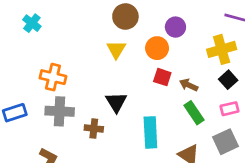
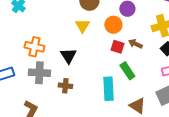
brown arrow: (189, 85) -> (135, 44), moved
black triangle: (116, 102) -> (68, 56), moved
green rectangle: (194, 113) -> (127, 71), moved

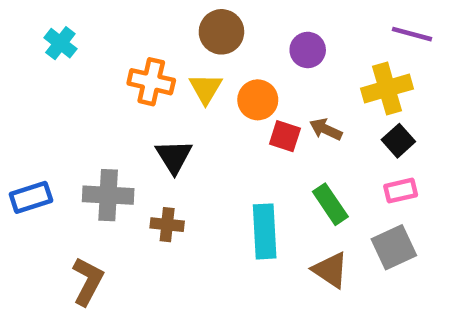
orange circle: (113, 25) -> (258, 100), moved
orange cross: (34, 47) -> (151, 82), moved
green rectangle: (127, 71) -> (330, 204), moved

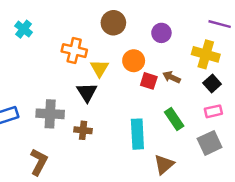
yellow triangle: (206, 89) -> (99, 68), moved
yellow cross: (387, 89) -> (206, 54), turned 32
brown triangle: (330, 270) -> (164, 164), moved, turned 45

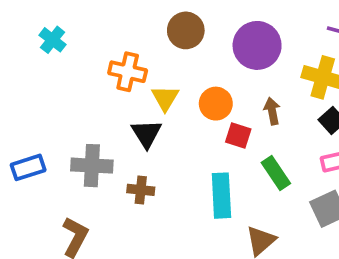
purple circle: (161, 33) -> (257, 45), size x1.6
orange circle: (134, 61) -> (216, 104), moved
brown arrow: (172, 77) -> (272, 111), turned 54
red square: (149, 81) -> (238, 136), moved

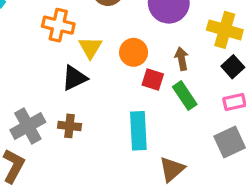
black triangle: (146, 134) -> (74, 78), turned 36
gray cross: (92, 166) -> (28, 126), moved, turned -32
green rectangle: (276, 173) -> (185, 96), moved

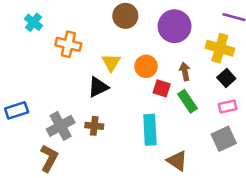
orange cross: (58, 25) -> (68, 44), moved
brown triangle: (172, 169) -> (177, 161), turned -45

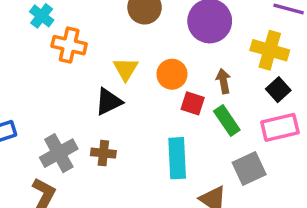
cyan cross: (33, 22) -> (42, 16), moved
pink rectangle: (228, 106) -> (280, 127), size x1.5
gray square: (224, 139) -> (249, 169), moved

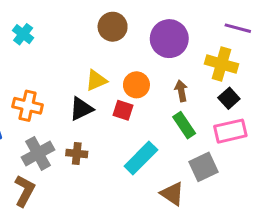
orange cross: (69, 45) -> (28, 106), moved
yellow triangle: (126, 69) -> (96, 80), turned 35
red square: (193, 103) -> (123, 110), moved
cyan rectangle: (177, 158) -> (141, 158), turned 48

